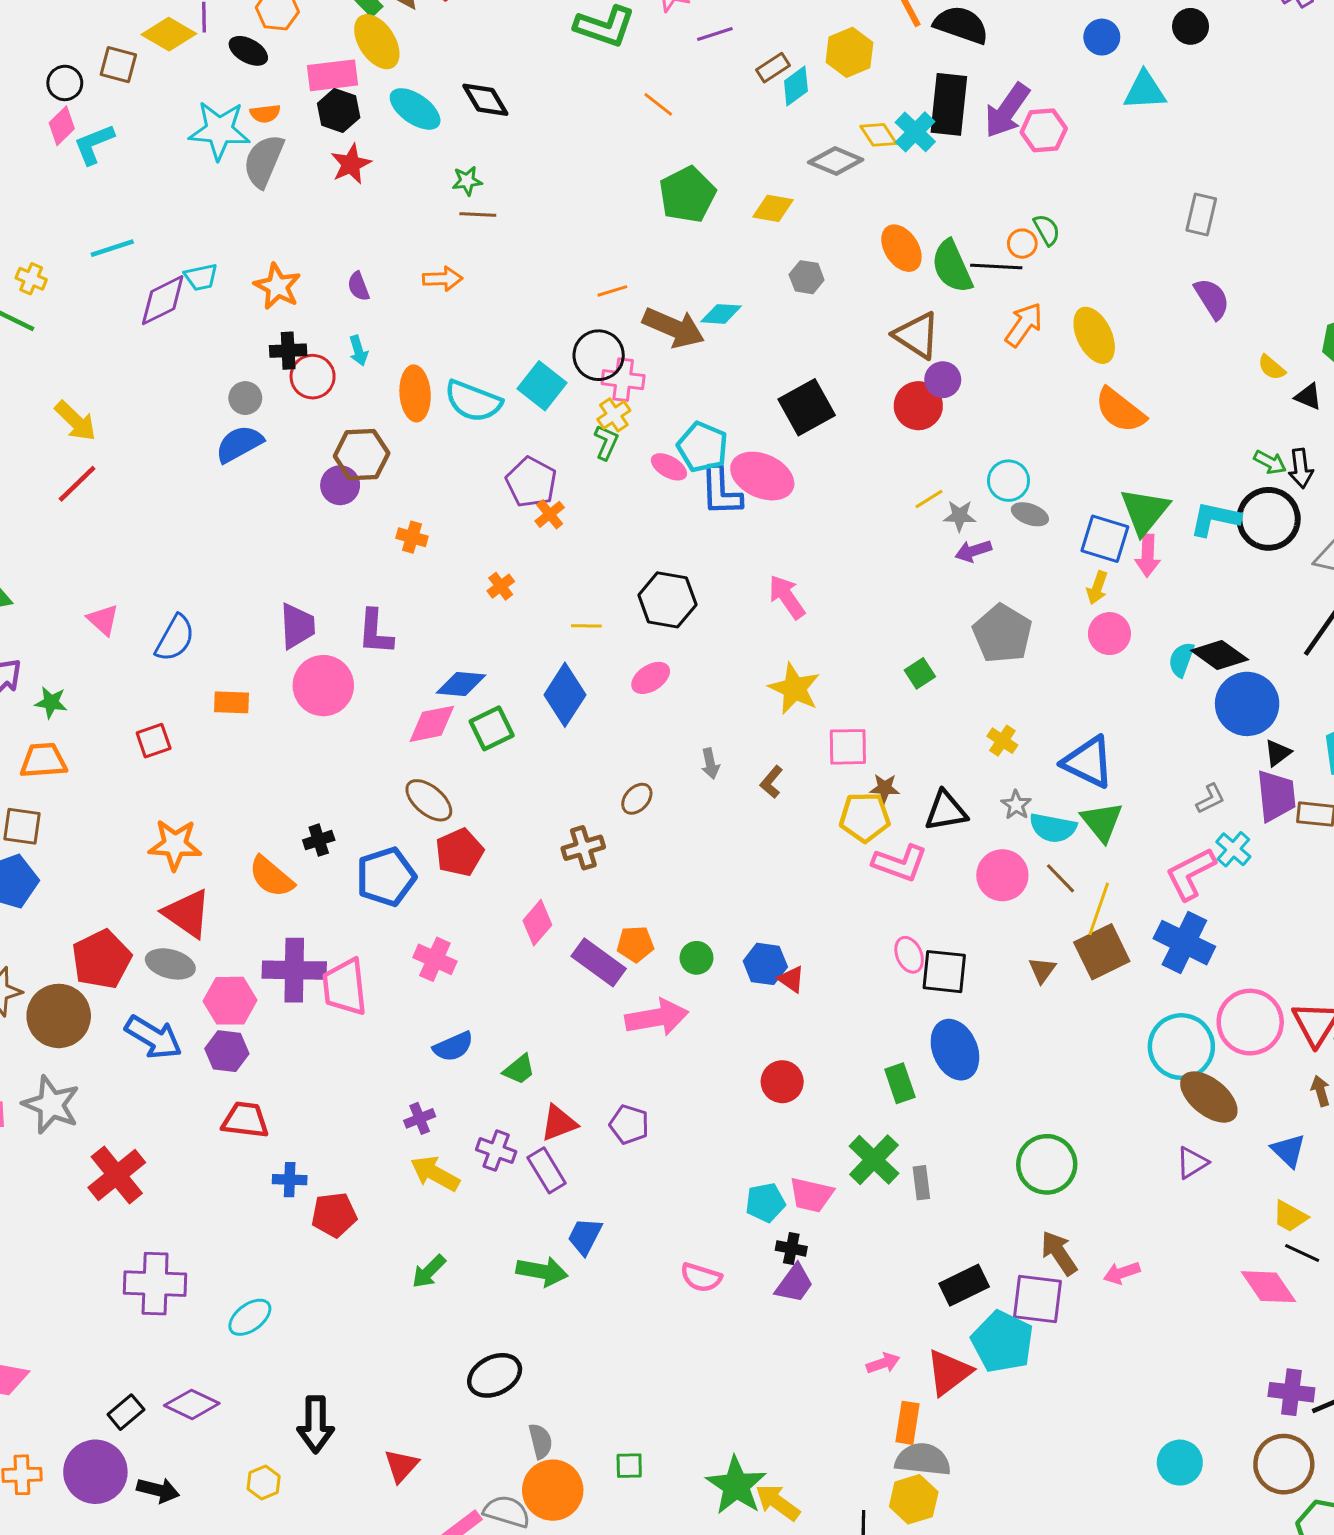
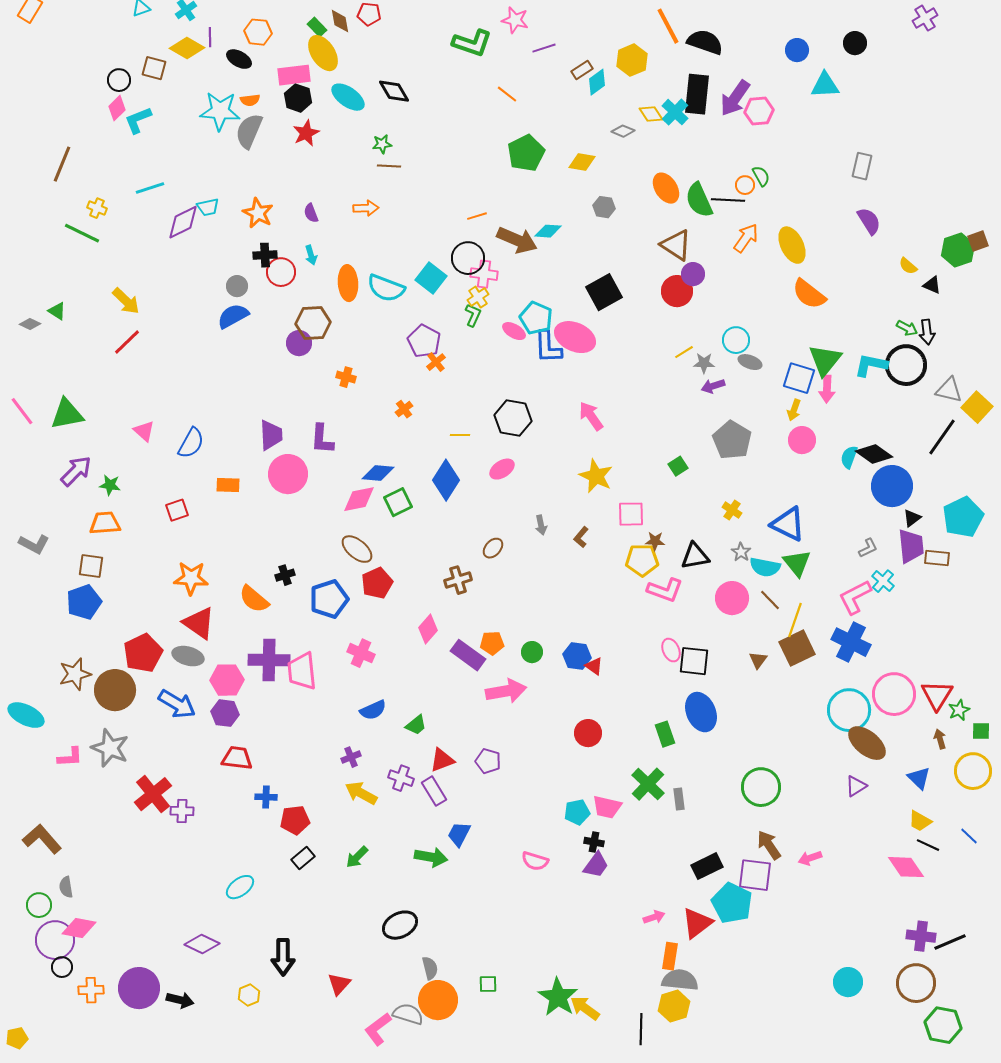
gray diamond: (836, 161) -> (623, 131), size x0.7
purple cross: (155, 1284) -> (182, 811), moved, size x0.6
black rectangle: (126, 1412) -> (303, 858), moved

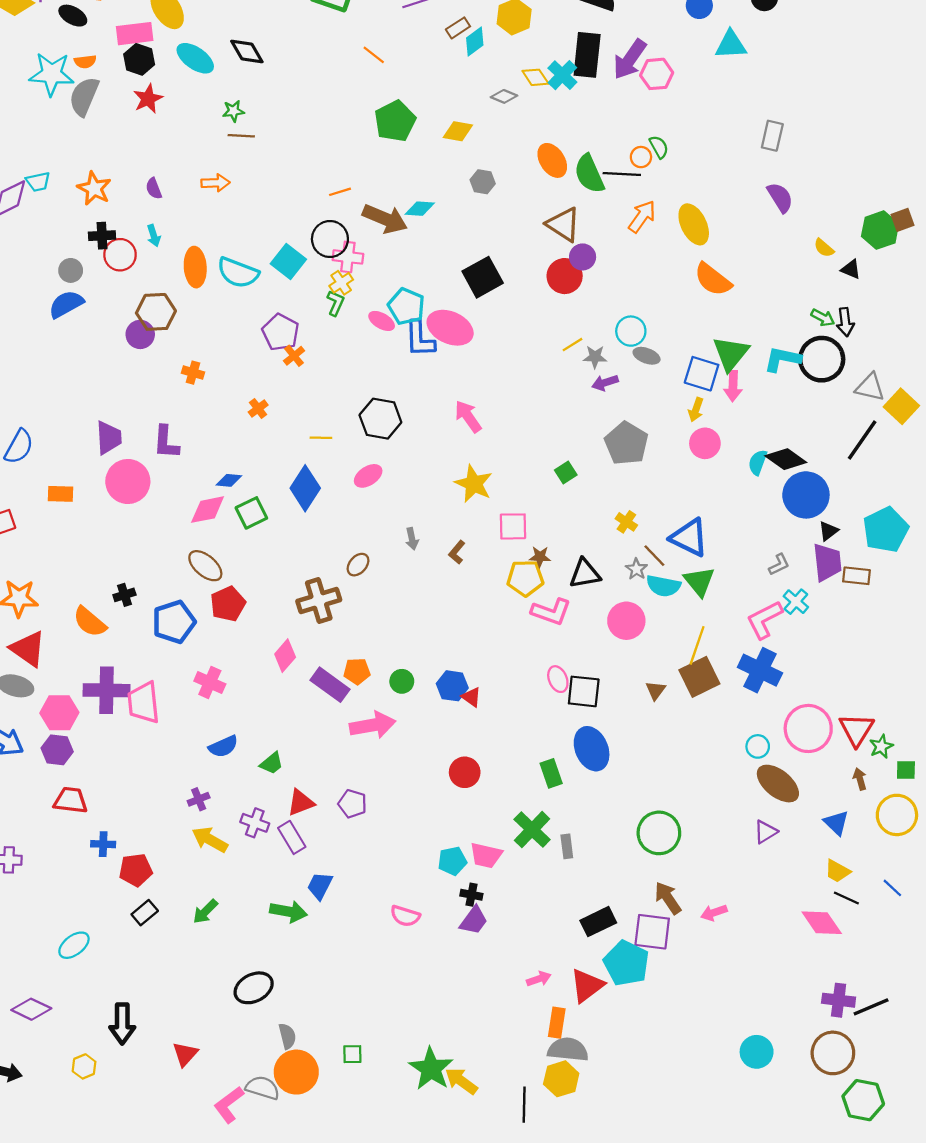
blue diamond: (378, 473) -> (229, 480), size x0.7
brown cross: (458, 580) -> (319, 601), size x1.4
brown line: (770, 600) -> (654, 556), moved
cyan circle: (849, 710) -> (758, 746), size x0.5

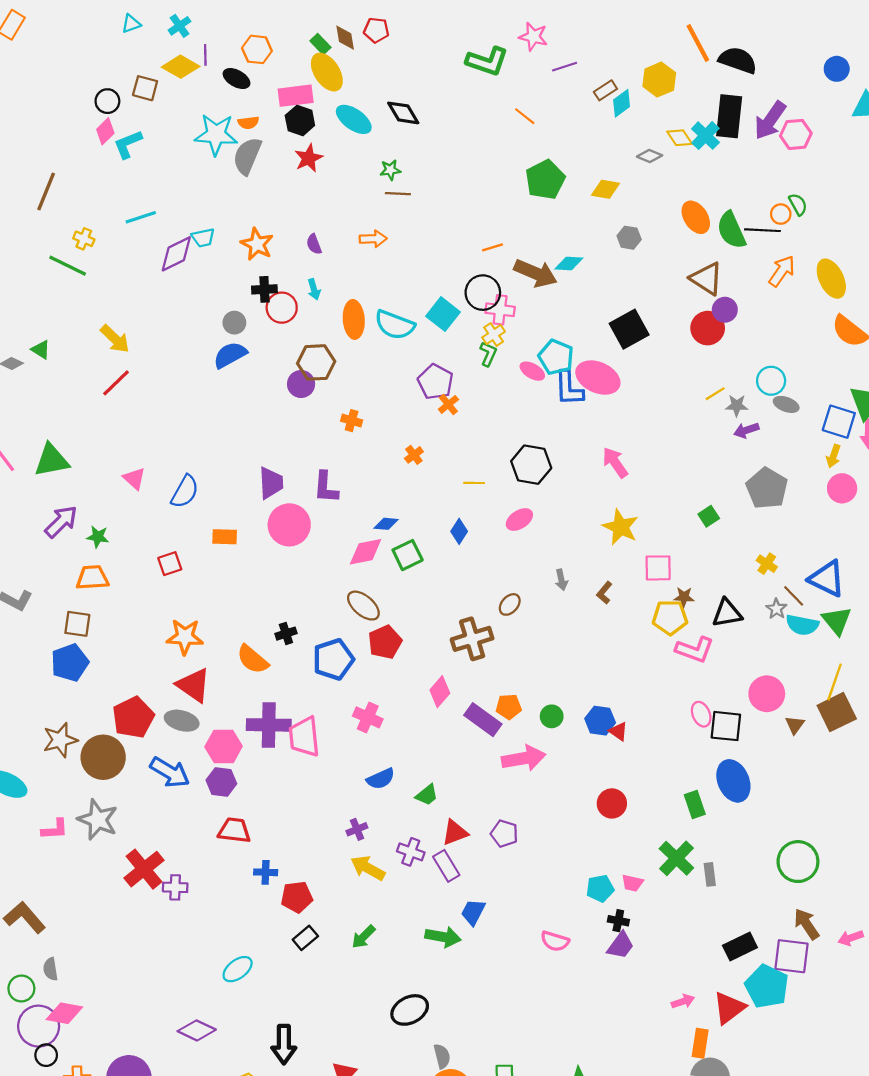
blue diamond: (305, 488) -> (459, 531), size x0.6
pink circle: (626, 621) -> (767, 694), moved
pink trapezoid: (486, 855) -> (632, 883), size x0.7

